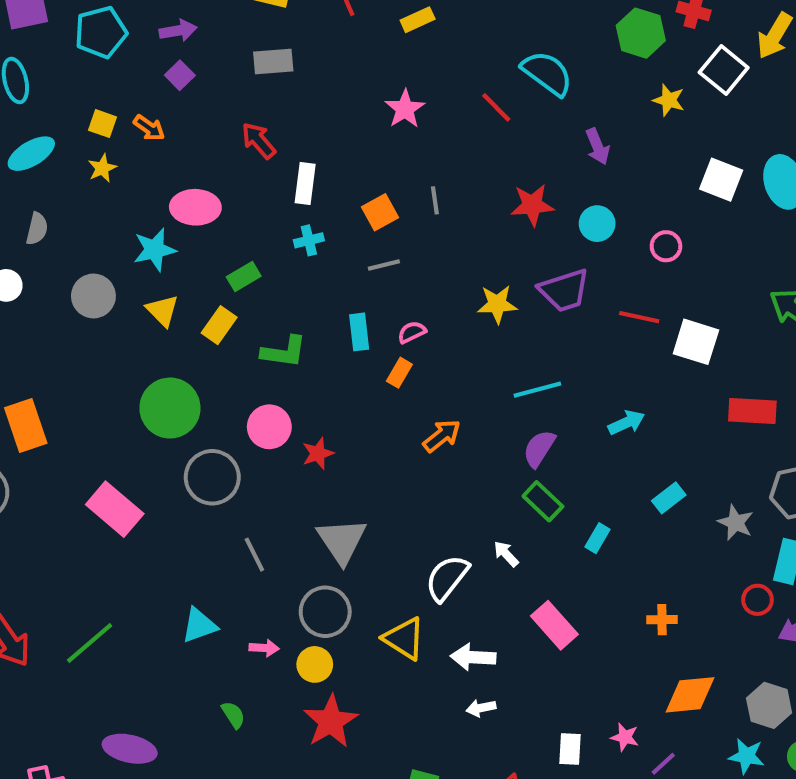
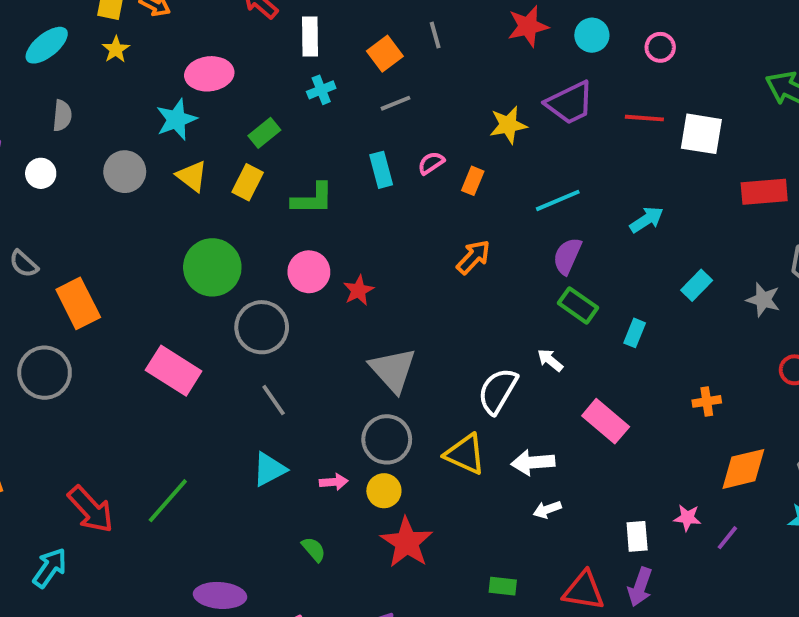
orange rectangle: (399, 373) -> (473, 181), moved
gray line: (254, 555) -> (274, 400), moved

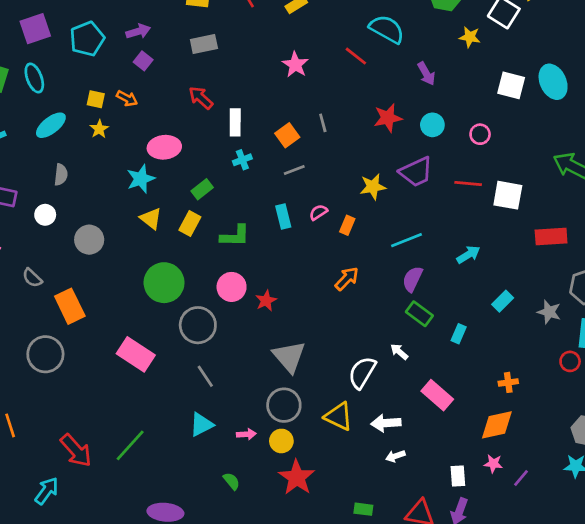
gray circle: (125, 172) -> (89, 240), moved
orange diamond: (743, 469) -> (497, 425), moved

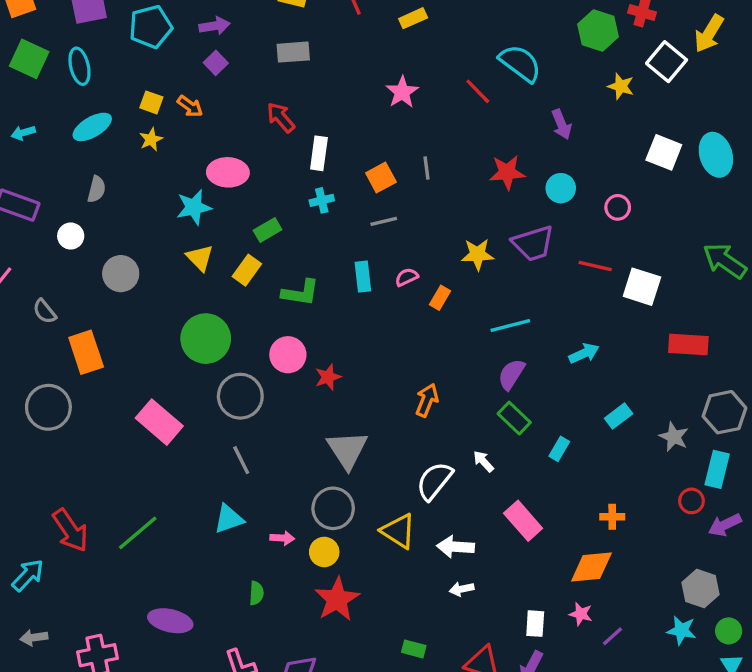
orange arrow: (347, 279) -> (427, 400), moved, turned -30
green semicircle: (231, 481) -> (256, 593), turned 36

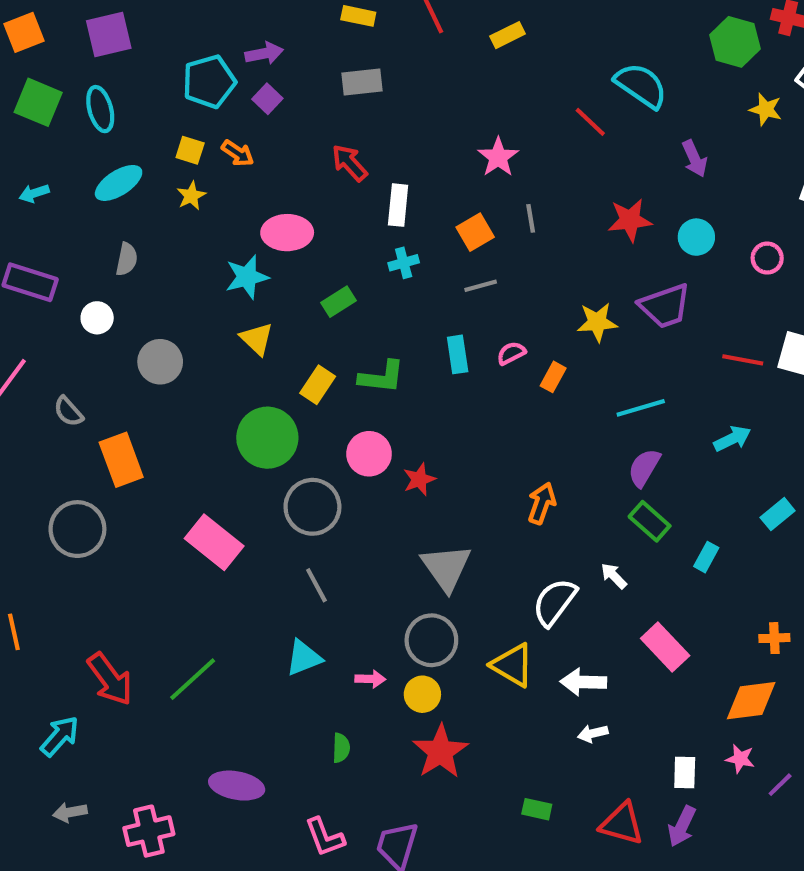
cyan pentagon: (151, 27) -> (209, 82), moved
pink star: (402, 92) -> (498, 157), moved
red line: (595, 266) -> (743, 360), moved
yellow rectangle: (247, 270) -> (318, 385), moved

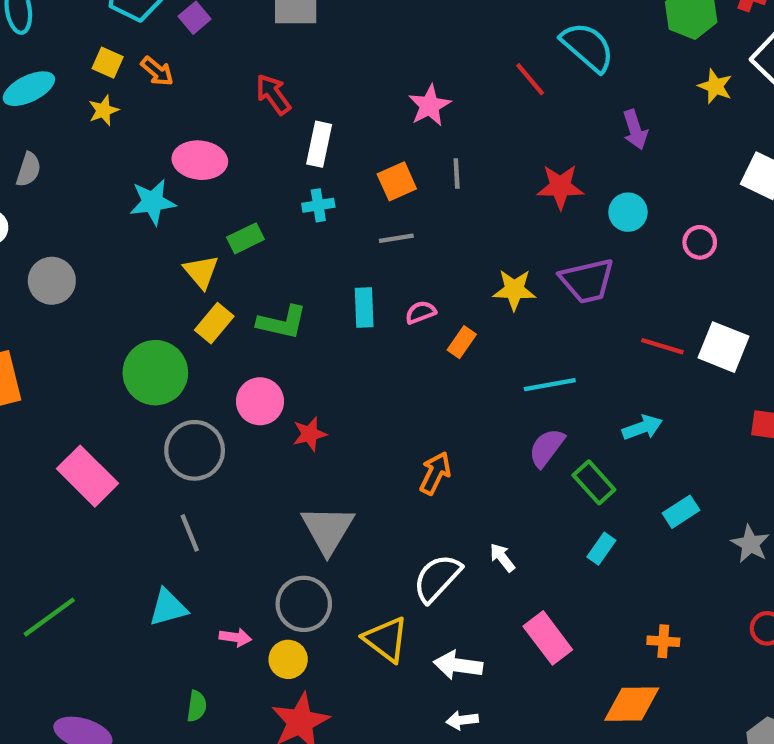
yellow triangle: (257, 339) -> (201, 272), moved
green rectangle: (650, 521) -> (594, 482), moved

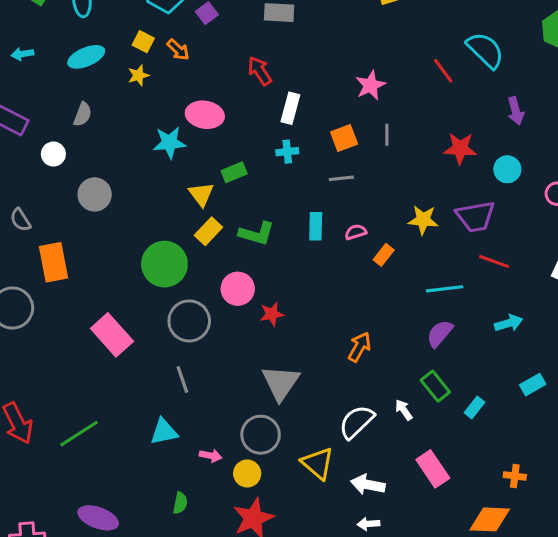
red line: (662, 346) -> (494, 261), moved
green rectangle: (594, 482) -> (435, 386), moved

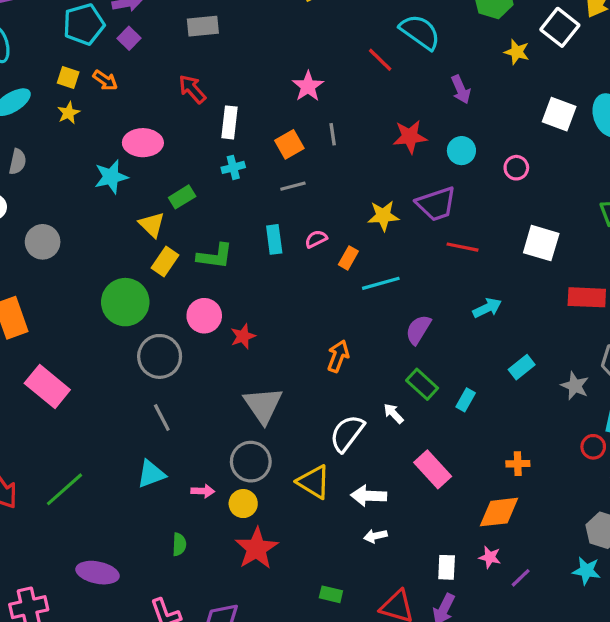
cyan line: (445, 289) -> (381, 283), moved
pink rectangle: (112, 335) -> (47, 387), moved

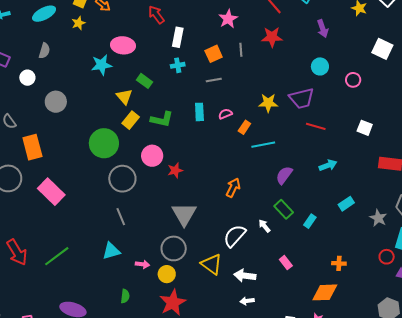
red star: (410, 137) -> (272, 37), moved
green rectangle: (182, 197) -> (144, 81), turned 63
white square: (541, 243) -> (365, 128), size x0.7
pink rectangle: (433, 469) -> (286, 263), size x0.6

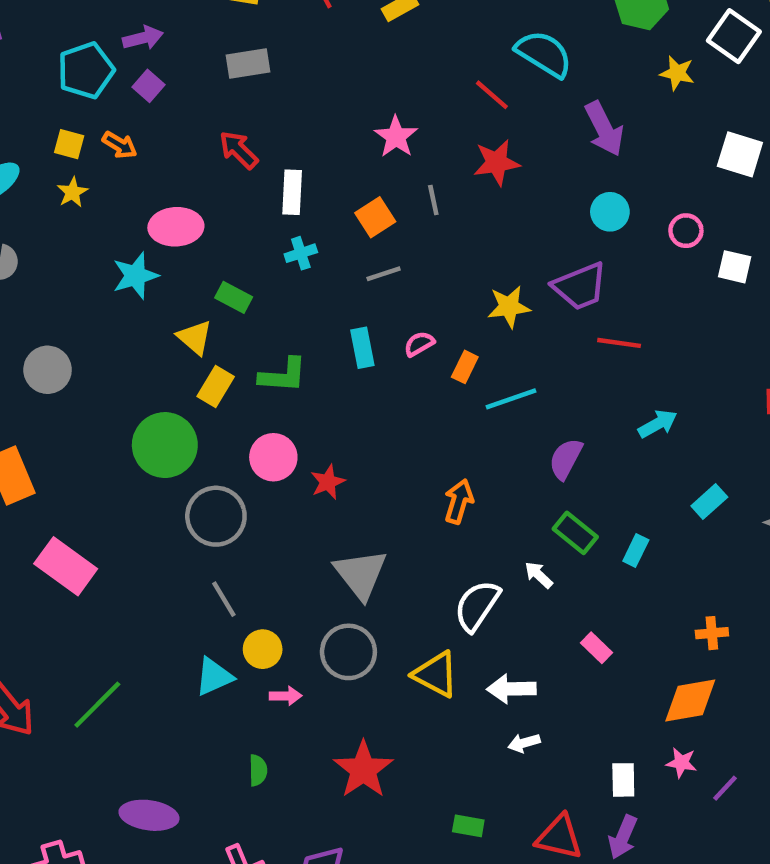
purple arrow: (323, 29) -> (604, 129), size x1.4
white square: (365, 128) -> (735, 267), moved
yellow circle: (167, 274) -> (263, 649), moved

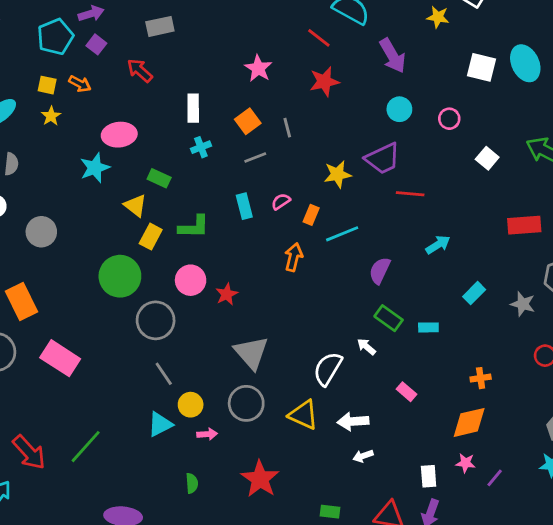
red arrow: (239, 150) -> (140, 70), moved
gray line: (433, 200) -> (287, 128), moved
white square: (735, 267) -> (487, 158), moved, turned 30
orange arrow: (459, 501) -> (294, 257), moved
cyan rectangle: (636, 551) -> (428, 327), turned 66

